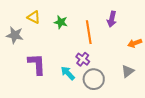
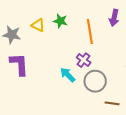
yellow triangle: (34, 17) -> (38, 25), moved
purple L-shape: (37, 64) -> (19, 64), moved

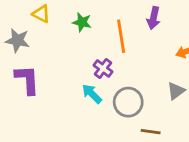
yellow triangle: (38, 25) -> (41, 14), moved
purple cross: (84, 60) -> (103, 68), moved

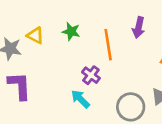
yellow triangle: (41, 14) -> (35, 35), moved
gray circle: (128, 102) -> (131, 107), moved

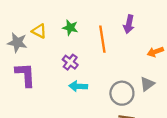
purple cross: (91, 75) -> (70, 62), moved
cyan arrow: (80, 99) -> (78, 86), turned -42

